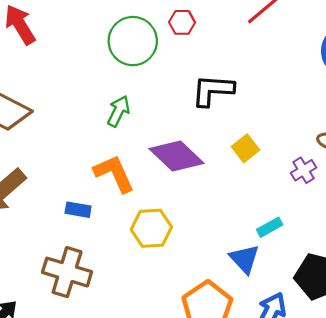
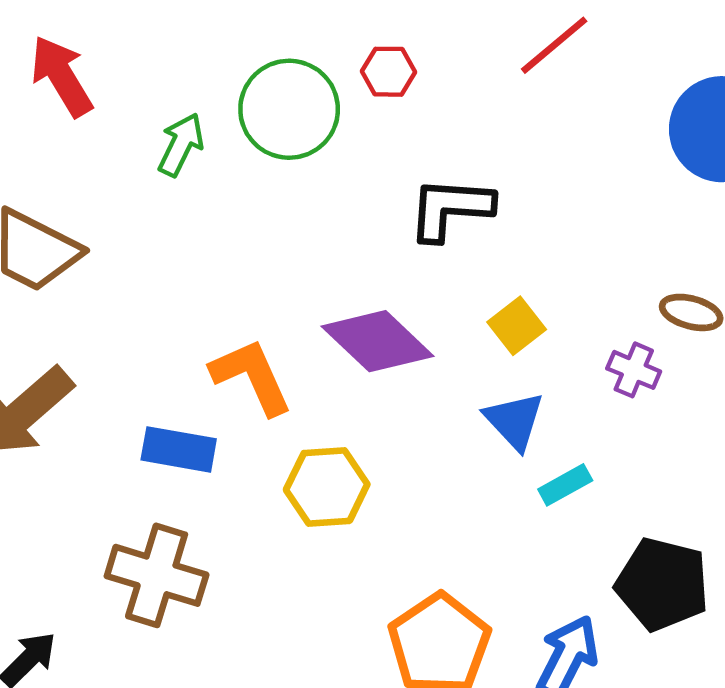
green arrow: (119, 111) -> (181, 145), moved
purple cross: (304, 170) -> (634, 370), turned -35
blue rectangle: (78, 210) -> (179, 449), size x1.4
blue triangle: (244, 259) -> (514, 421), moved

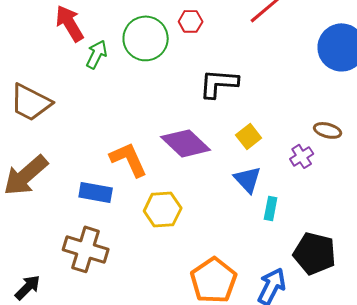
red arrow: (62, 76) -> (70, 23), moved
purple cross: (634, 370) -> (302, 156), turned 35
cyan rectangle: (565, 485) -> (271, 208), turned -50

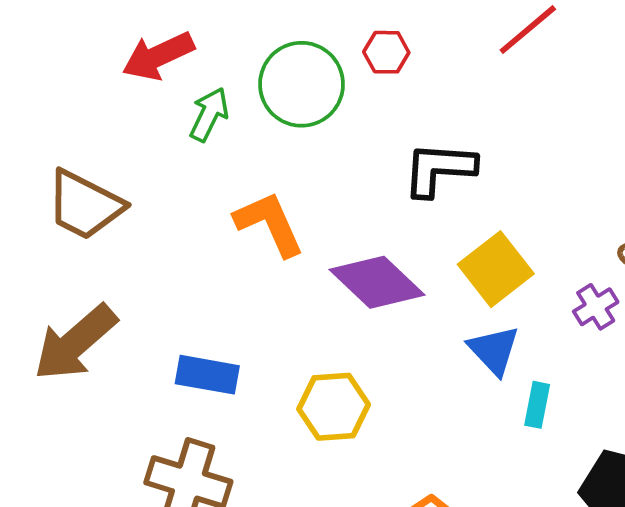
red arrow: (70, 23) -> (158, 56), turned -84
yellow square: (249, 136) -> (496, 269), size x1.5
orange L-shape: (129, 159) -> (269, 224), moved

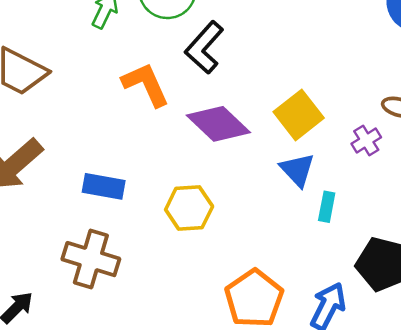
black L-shape: (439, 169) -> (204, 47), moved, turned -52

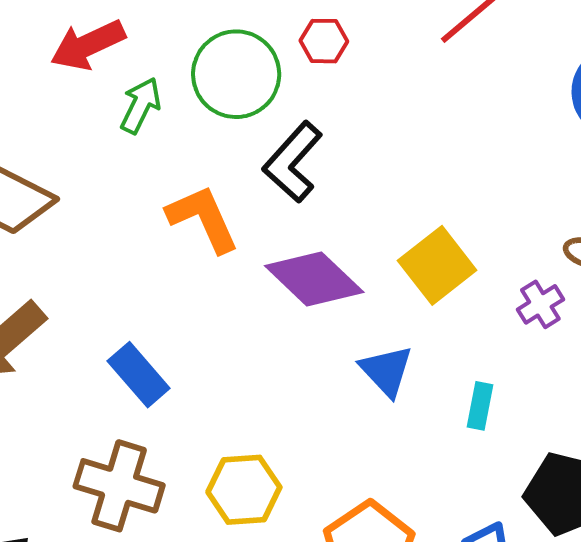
blue triangle: (297, 170) -> (386, 371), moved
blue rectangle: (104, 186) -> (139, 375), turned 39
yellow hexagon: (189, 208) -> (244, 490), moved

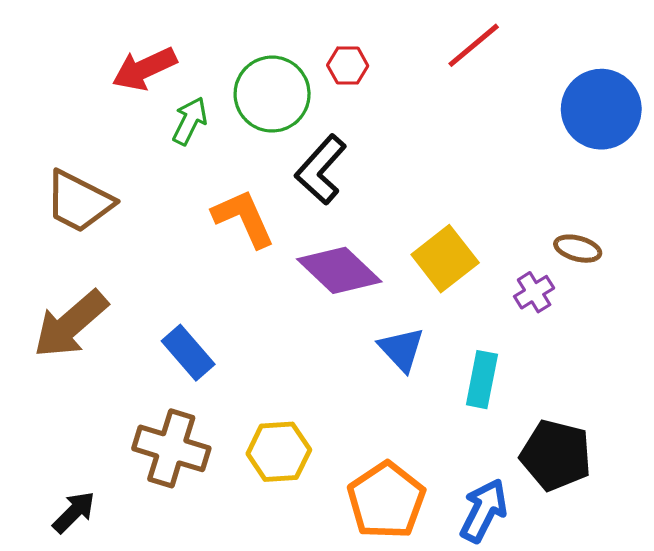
cyan rectangle: (480, 406) -> (482, 380), size x1.4

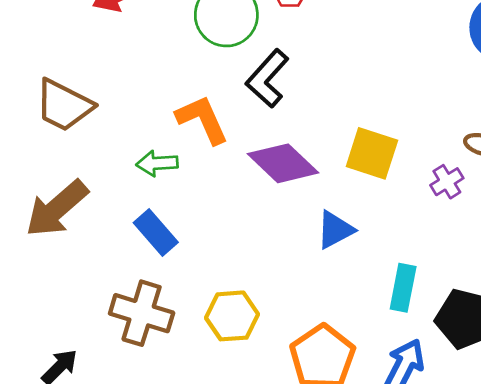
green arrow: (190, 121) -> (157, 163), moved, turned -120
yellow square: (445, 259) -> (372, 153), turned -34
blue triangle: (401, 349) -> (335, 230), turned 45
cyan rectangle: (482, 380) -> (403, 288), moved

